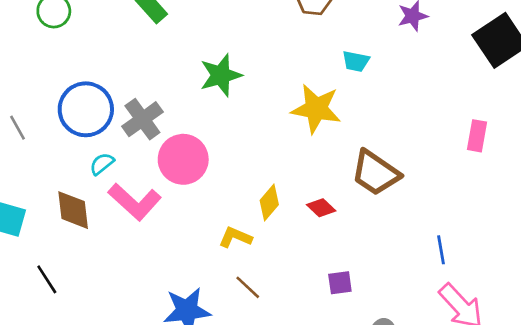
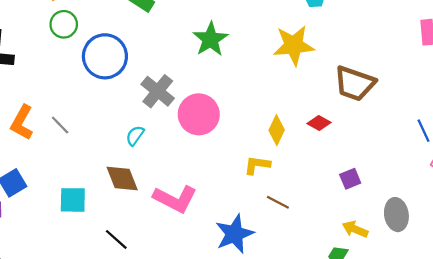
blue circle: (86, 109) -> (105, 56), moved
pink L-shape: (135, 202) -> (175, 199), moved

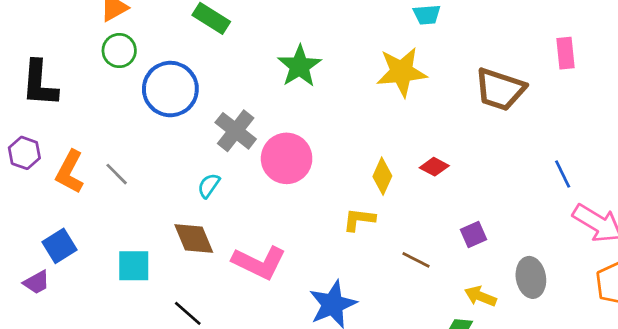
brown trapezoid: (355, 84) -> (500, 89), moved
brown line: (278, 202) -> (416, 260), moved

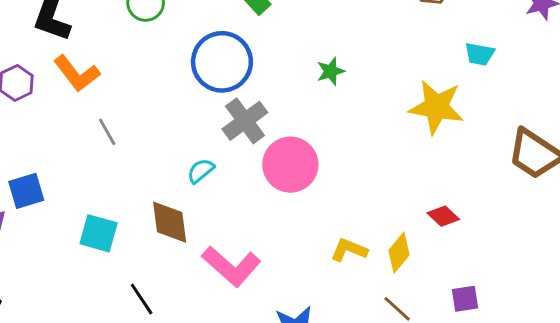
green star: (299, 66) -> (331, 71), size x0.6
blue circle: (170, 89) -> (222, 62), moved
orange L-shape: (70, 172) -> (77, 73), moved, turned -81
yellow diamond: (382, 176) -> (399, 253), moved

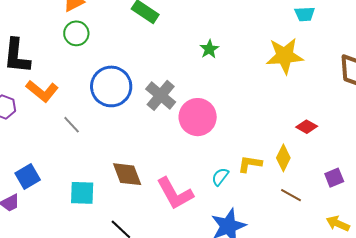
blue circle: (222, 62) -> (111, 86), moved
cyan semicircle: (201, 171) -> (220, 177), moved
pink L-shape: (231, 266) -> (175, 193), turned 33

